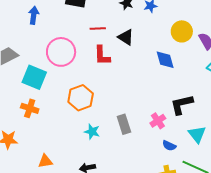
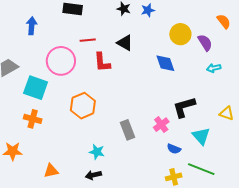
red line: (98, 29) -> (88, 40), moved
cyan star: (92, 132) -> (97, 152), moved

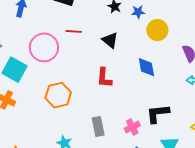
yellow circle: (180, 34) -> (157, 30), moved
red L-shape: (102, 62) -> (104, 78), moved

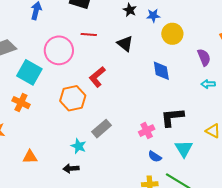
red L-shape: (104, 78) -> (97, 77), moved, turned 45
gray rectangle: (98, 126) -> (102, 129), moved, turned 60

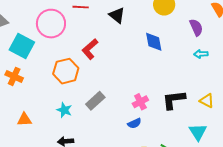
black L-shape: (172, 117) -> (174, 100), moved
cyan star: (78, 146) -> (64, 110), moved
cyan triangle: (184, 149) -> (198, 132), moved
orange triangle: (30, 157) -> (24, 120), moved
blue semicircle: (155, 157) -> (134, 123), moved, turned -56

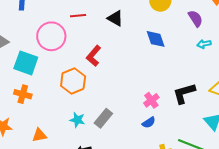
gray rectangle: (95, 101) -> (103, 118), moved

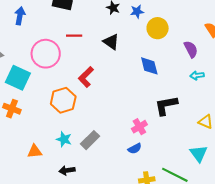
black L-shape: (184, 93) -> (166, 105), moved
orange triangle: (39, 135) -> (35, 151), moved

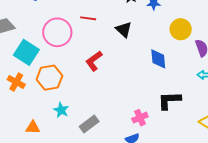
yellow circle: (158, 28) -> (181, 29), moved
orange hexagon: (63, 100) -> (49, 78), moved
cyan star: (64, 139) -> (61, 110), moved

